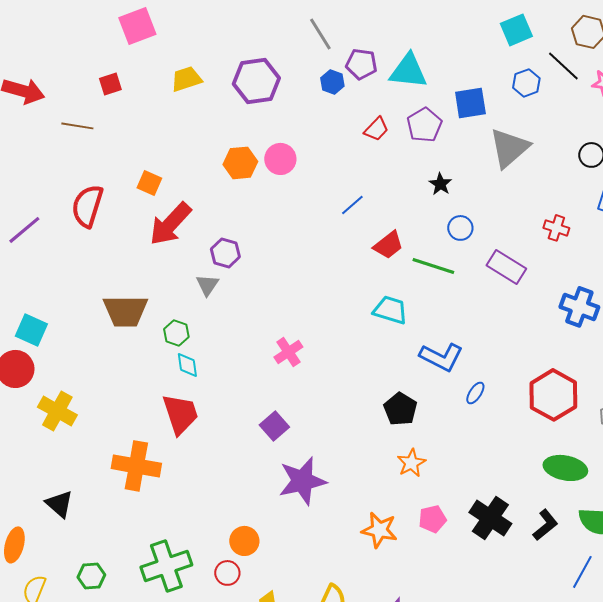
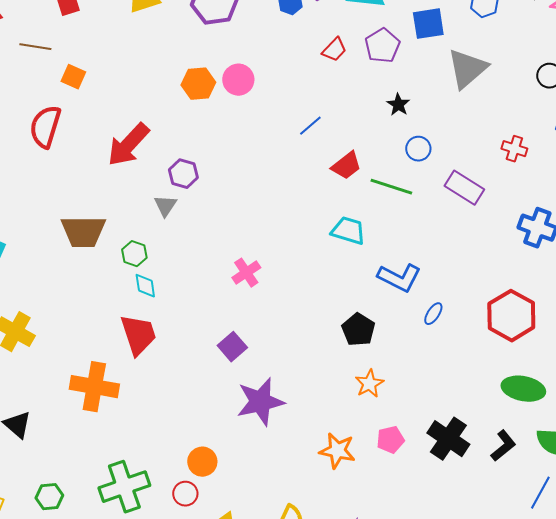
orange square: (149, 183) -> (73, 77), moved

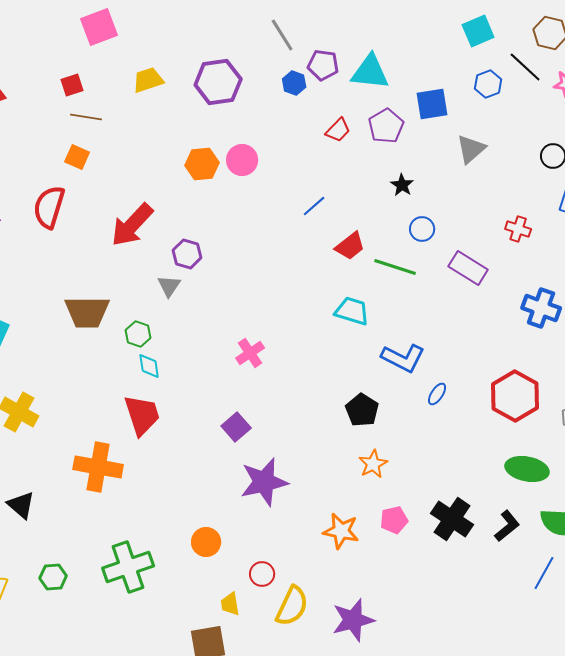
brown line: (35, 47) -> (86, 117), moved
gray triangle: (467, 69) -> (471, 149), size x0.7
red circle: (185, 494) -> (262, 574), moved

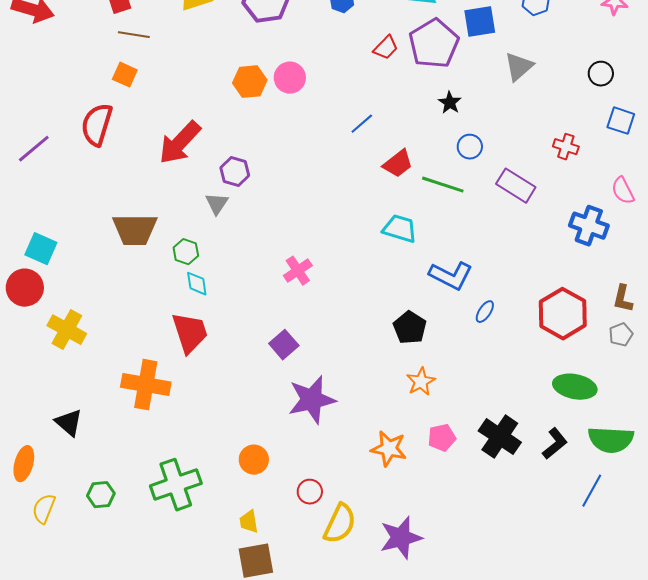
purple pentagon: (386, 126) -> (434, 44), size x1.4
yellow trapezoid: (230, 604) -> (249, 522), moved

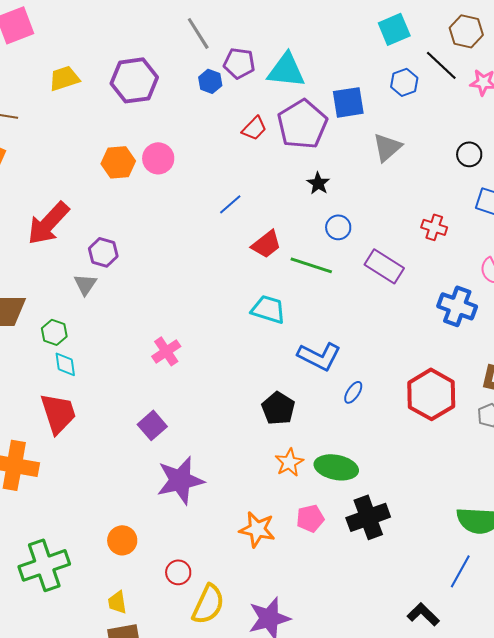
green ellipse: (575, 387) -> (336, 467), moved
black cross: (500, 437) -> (368, 517), turned 36
black L-shape: (555, 444) -> (423, 614), moved, turned -96

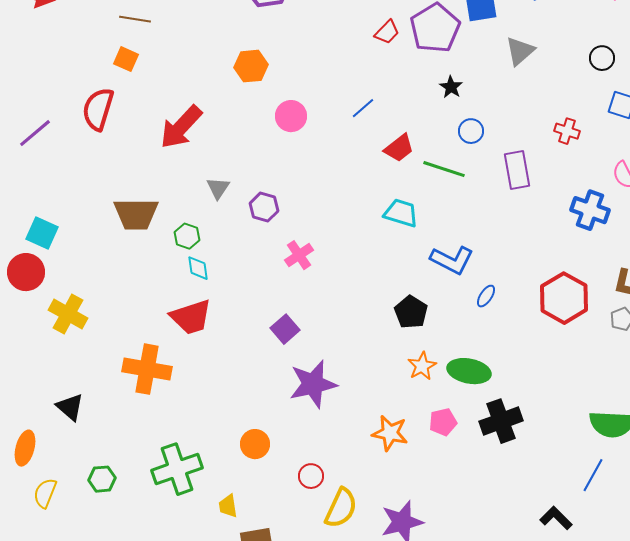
pink circle: (158, 158) -> (291, 116), moved
purple hexagon: (103, 252) -> (264, 207), moved
purple rectangle: (384, 266) -> (517, 170), turned 48
red trapezoid: (58, 413) -> (191, 317), turned 90
yellow trapezoid: (117, 602) -> (228, 506), moved

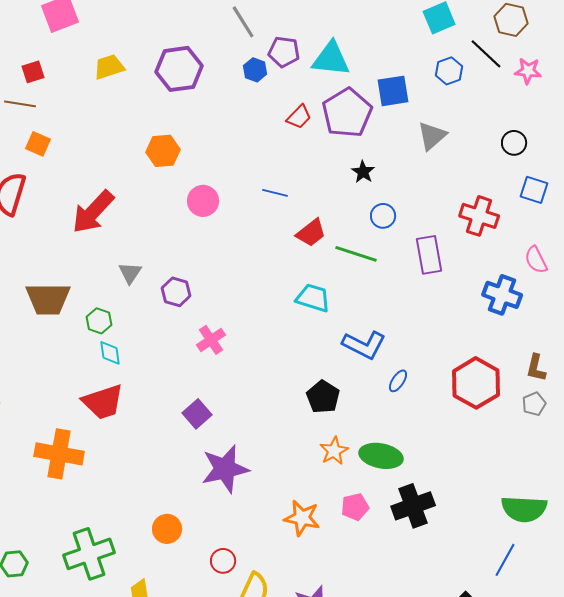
brown line: (135, 19) -> (20, 104), moved
blue line: (363, 108) -> (275, 193), turned 55
red cross: (567, 131) -> (479, 216), size x1.5

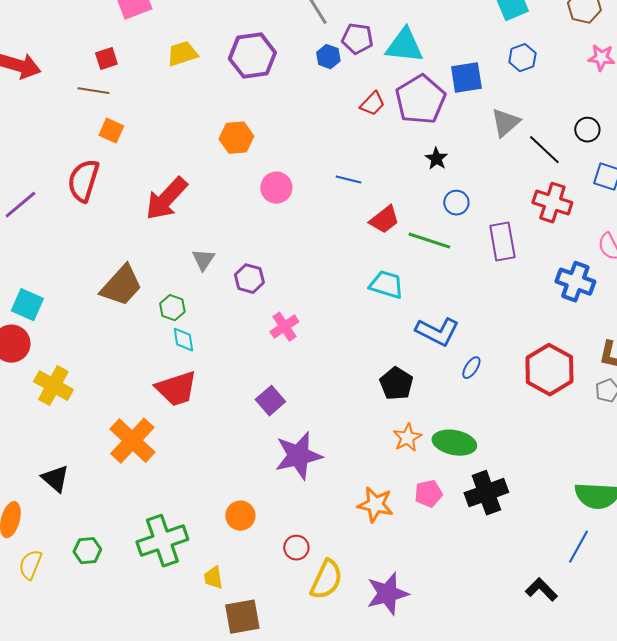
black line: (486, 54) -> (544, 150), moved
brown trapezoid: (48, 299) -> (121, 286), turned -48
orange cross: (59, 454) -> (132, 441), turned 33

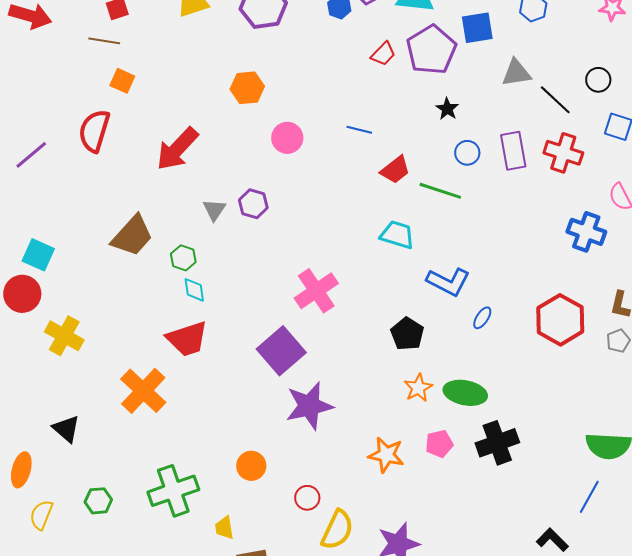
gray triangle: (505, 123) -> (516, 73), turned 32
purple rectangle: (502, 242) -> (513, 151), moved
purple hexagon: (249, 279) -> (253, 204), moved
pink cross: (284, 327) -> (316, 291), moved, size x1.5
purple square: (270, 401) -> (281, 351), size x1.6

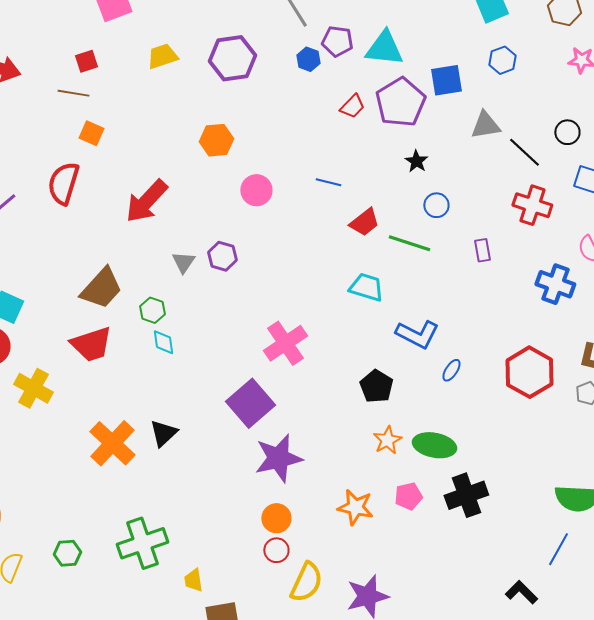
purple rectangle: (513, 151) -> (482, 250), moved, size x0.6
red trapezoid: (187, 339) -> (91, 344), moved
black triangle: (66, 429) -> (163, 433), moved, turned 36
orange circle: (251, 466) -> (276, 518), moved

